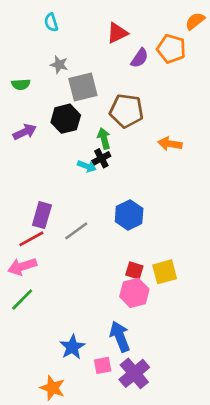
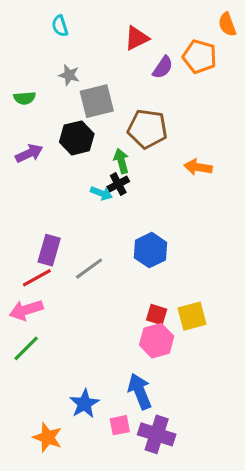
orange semicircle: (195, 21) -> (227, 24), turned -72
purple cross: (134, 373) -> (157, 434), turned -32
orange star: (53, 388) -> (48, 437), moved

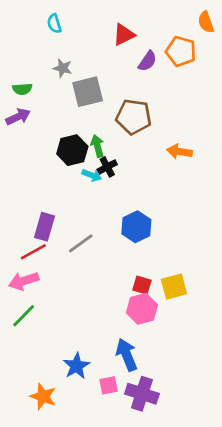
black hexagon: (77, 138) -> (72, 150), moved
purple arrow: (29, 153) -> (18, 117), moved
green arrow: (121, 161) -> (97, 146), moved

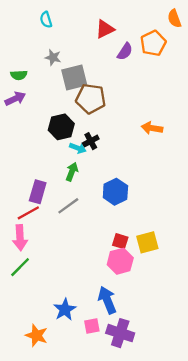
orange pentagon: (181, 51) -> (153, 43), turned 30
brown pentagon: (134, 117) -> (91, 99), moved
green arrow: (97, 146) -> (72, 172), moved, turned 36
pink arrow: (24, 281) -> (20, 238), turned -75

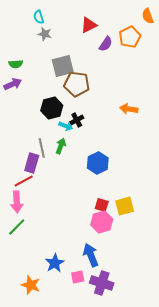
gray star: (53, 57) -> (45, 34), moved
gray line: (68, 206) -> (42, 148), moved, turned -66

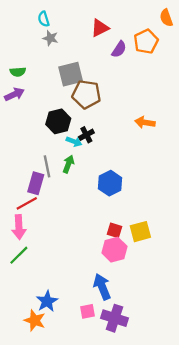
blue star: (55, 263) -> (47, 301), moved

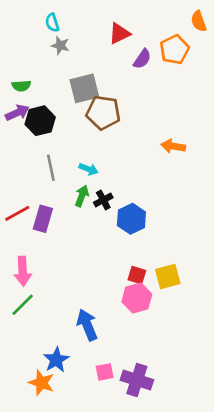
black hexagon: (58, 121) -> (40, 121), moved
black cross: (86, 135) -> (103, 200), moved
gray line: (47, 166) -> (51, 168), moved
red line: (27, 203) -> (17, 213), moved
blue arrow: (102, 287) -> (87, 325), moved

